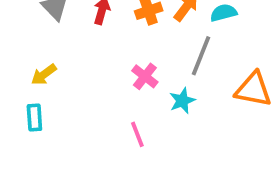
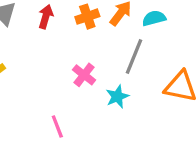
pink line: (137, 134) -> (57, 126), moved

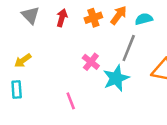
cyan star: (117, 97) -> (116, 78), size x1.5

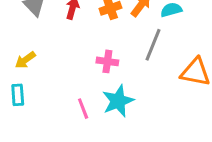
pink cross: (91, 62) -> (107, 61), turned -30
cyan star: (116, 78) -> (118, 101), moved

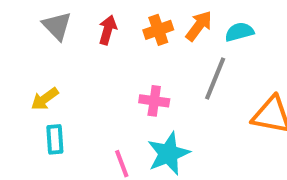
cyan rectangle: (18, 95) -> (55, 139), moved

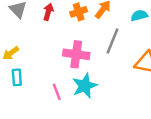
cyan semicircle: (239, 32) -> (139, 15), moved
pink cross: (154, 101) -> (76, 54), size x1.5

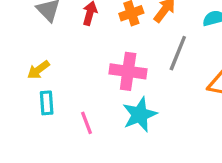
pink line: (57, 92) -> (87, 123), moved

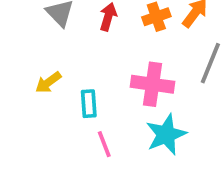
cyan rectangle: (47, 103) -> (89, 104), moved

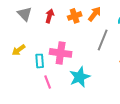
pink cross: (152, 84) -> (61, 53), moved

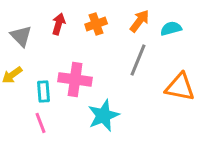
gray triangle: (25, 14) -> (21, 36), moved
orange arrow: (95, 14) -> (140, 21), moved
pink line: (48, 82) -> (41, 123), moved

